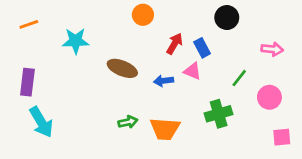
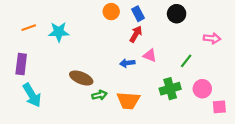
orange line: (29, 24) -> (29, 28), moved
blue rectangle: (202, 48) -> (138, 14), moved
brown ellipse: (122, 68) -> (81, 78), moved
pink circle: (269, 97) -> (202, 89), moved

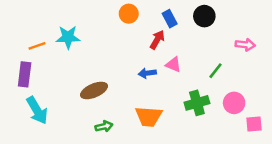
blue rectangle: (138, 14) -> (170, 19), moved
orange line: (29, 28) -> (37, 46), moved
brown ellipse: (81, 78) -> (94, 90), turned -45
green arrow: (99, 95) -> (104, 126), moved

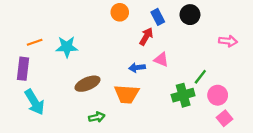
cyan star: (68, 37) -> (67, 47), moved
green line: (216, 71) -> (200, 77), moved
orange trapezoid: (149, 117) -> (127, 94), moved
pink square: (254, 124) -> (225, 118), moved, turned -35

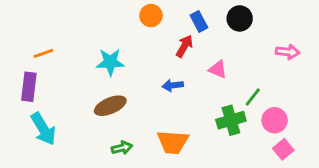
cyan star: (67, 47) -> (110, 62), moved
pink triangle: (161, 59) -> (218, 69), moved
orange trapezoid: (127, 94) -> (173, 142), moved

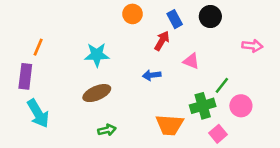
orange line: (43, 53) -> (38, 47), turned -48
orange trapezoid: (173, 142) -> (170, 125), moved
pink square: (283, 149) -> (218, 134), moved

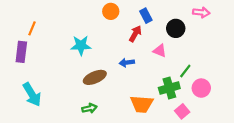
black circle: (210, 16) -> (176, 28), moved
pink arrow: (252, 46) -> (201, 12), moved
orange line: (38, 47) -> (32, 28), moved
purple rectangle: (25, 76) -> (21, 52), moved
brown ellipse: (97, 93) -> (95, 77), moved

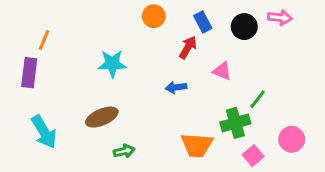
black circle: (176, 28) -> (244, 27), moved
brown ellipse: (95, 77) -> (102, 117), moved
pink circle: (201, 88) -> (292, 139), moved

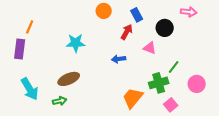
black circle: (244, 27) -> (165, 28), moved
pink circle: (292, 139) -> (197, 84), moved
orange trapezoid: (197, 145) -> (133, 98), turned 125
green arrow: (124, 151) -> (60, 101), moved

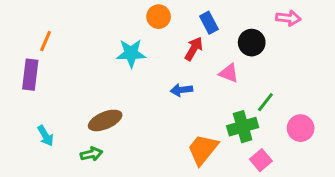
cyan star: (76, 43) -> (131, 53), moved
cyan arrow: (30, 89) -> (46, 136), size x0.6

